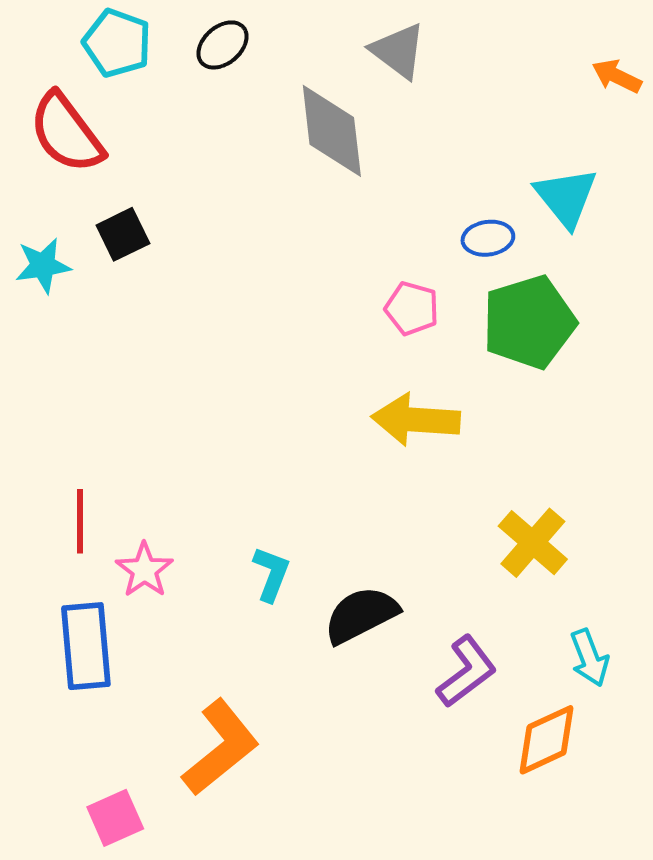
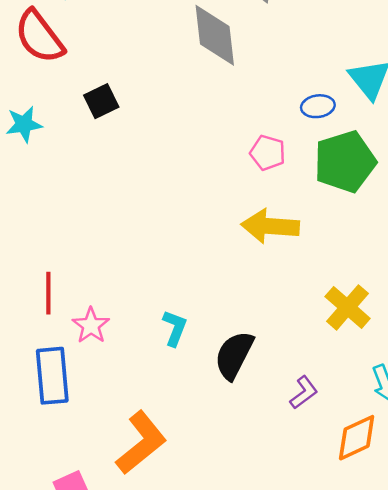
black square: (123, 234) -> (101, 101), moved
black semicircle: (361, 615) -> (234, 355), turned -36
purple L-shape: (466, 671) -> (304, 393), size x0.7

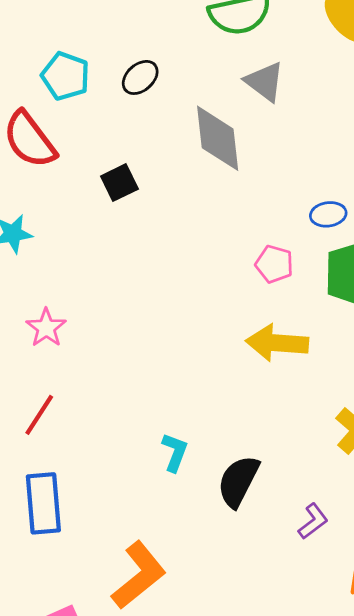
black square: (101, 101) -> (119, 183), moved
red line: (48, 293) -> (39, 415), turned 33
pink star: (91, 325) -> (46, 328), moved

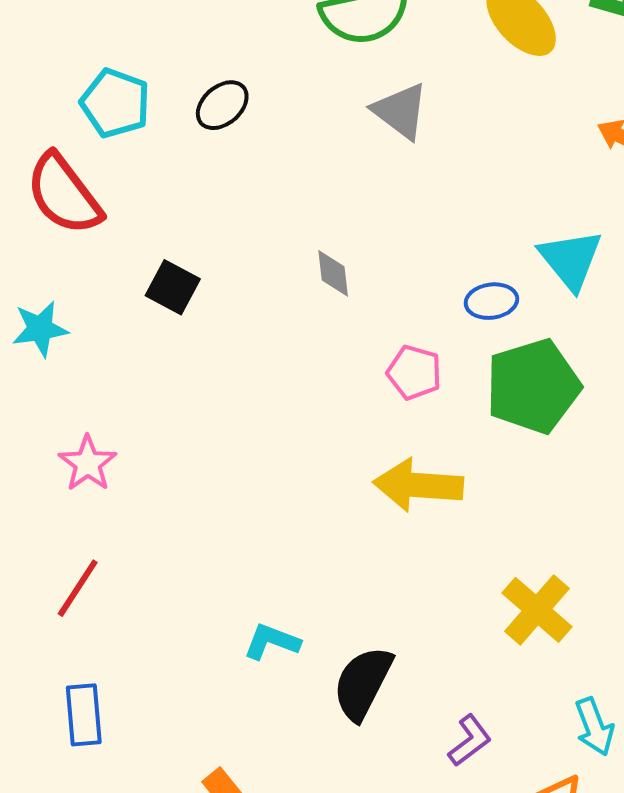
gray diamond: (218, 138) -> (333, 273), moved, size x0.5
black square: (119, 183) -> (173, 287), moved, turned -36
cyan L-shape: (175, 452) -> (272, 642), turned -90
blue rectangle: (43, 503) -> (84, 715), size x0.7

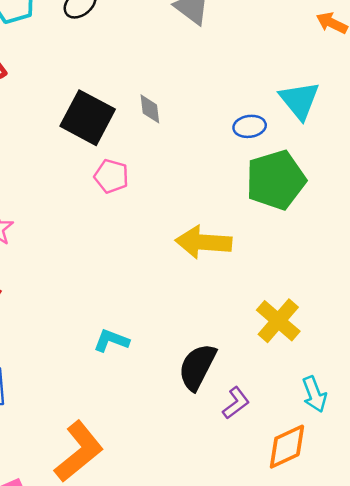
black square: (173, 287) -> (88, 118), moved, size x1.6
pink pentagon: (414, 372) -> (111, 176), moved
black semicircle: (363, 683) -> (197, 367), moved

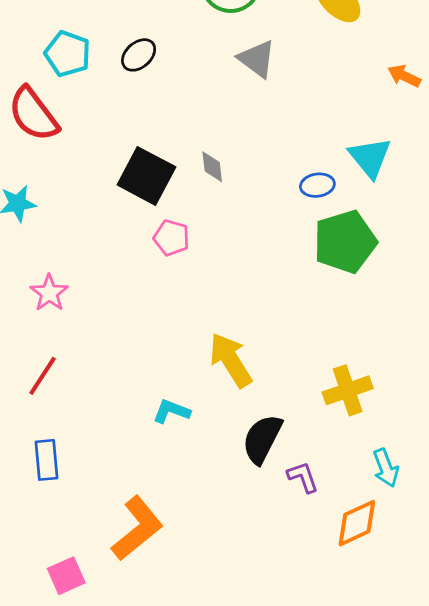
yellow arrow: (204, 242) -> (231, 360), moved, turned 54
yellow cross: (278, 321) -> (348, 390), turned 30
purple L-shape: (236, 403) -> (303, 477), turned -72

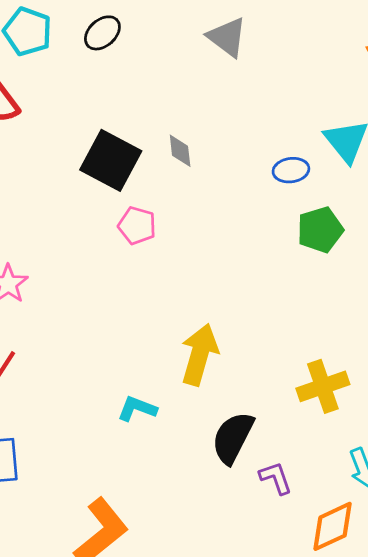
green pentagon: (345, 242) -> (320, 230), size x0.7
yellow arrow: (231, 360) -> (199, 355), turned 48

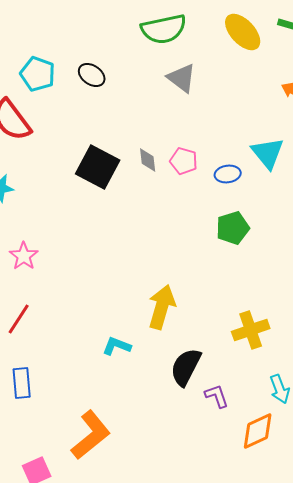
black ellipse: (102, 33) -> (92, 75), turned 76
pink pentagon: (137, 226) -> (184, 161), moved
green pentagon: (320, 230) -> (233, 228), moved

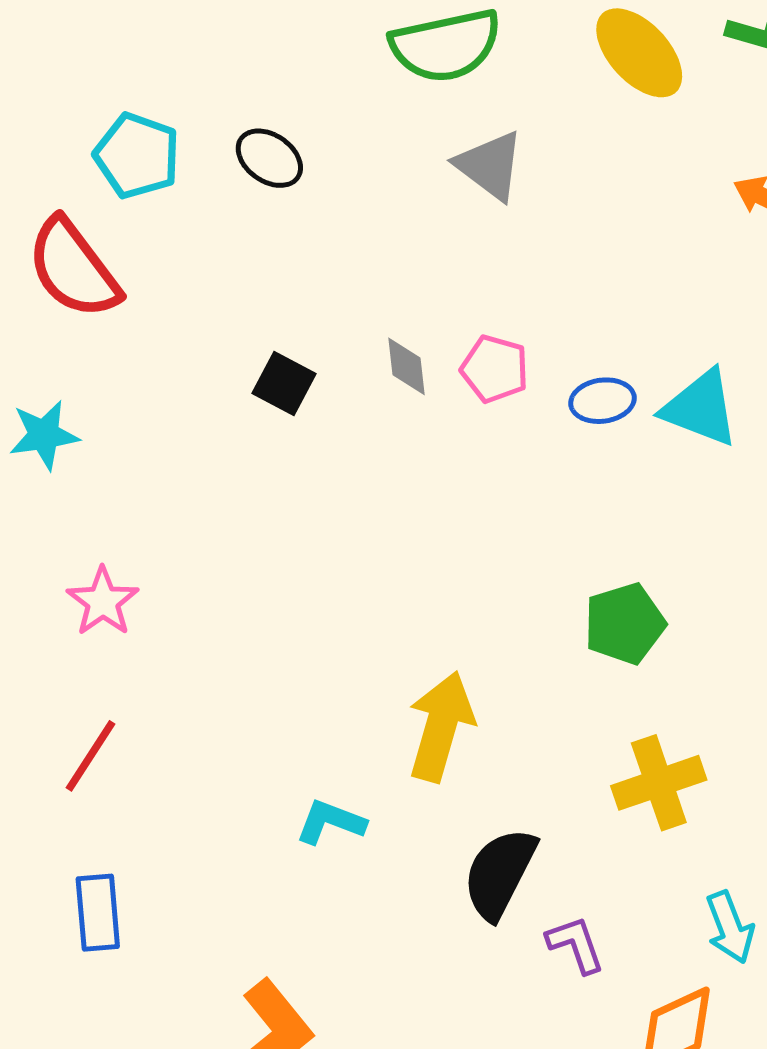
cyan triangle: (268, 153) -> (700, 408), moved, turned -30
black square: (98, 167) -> (284, 384), size x0.6
green pentagon: (233, 228) -> (625, 624), moved

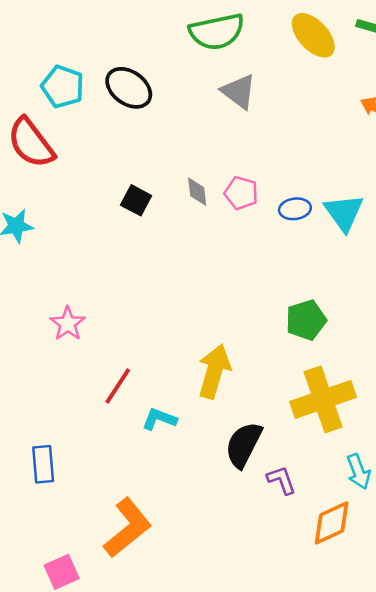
black ellipse: (269, 158) -> (129, 88), size x1.4
cyan triangle: (700, 408) -> (344, 212), turned 33
pink star: (103, 602) -> (68, 324), moved
red line: (91, 756) -> (118, 386), moved
yellow cross: (659, 783) -> (323, 399), size x1.4

